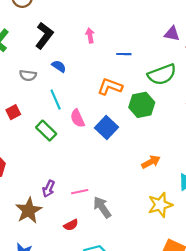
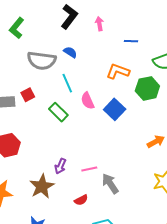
black L-shape: (44, 36) -> (69, 17), moved
gray semicircle: (28, 75) -> (42, 61), size x1.8

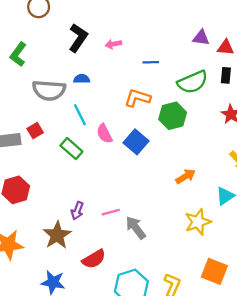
pink arrow: (99, 24) -> (113, 44), turned -88
blue semicircle: (70, 52) -> (82, 79), turned -32
red semicircle: (81, 200) -> (94, 259), moved, size x1.5

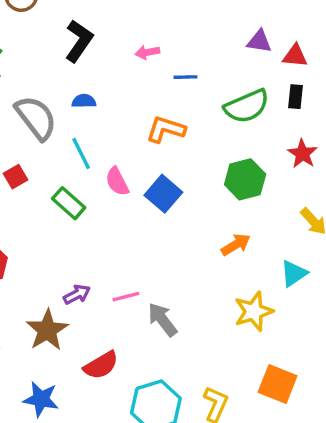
pink arrow: (113, 44) -> (147, 52), moved
gray semicircle: (49, 90) -> (36, 118), turned -132
green hexagon: (173, 116) -> (245, 179), moved
purple arrow: (77, 211) -> (77, 294), turned -138

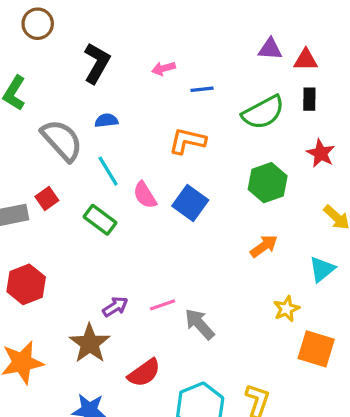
yellow star: (254, 311) -> (286, 309), size x0.7
orange square: (278, 384) -> (316, 349), moved

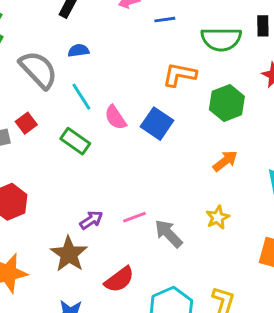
green semicircle: (263, 112) -> (221, 39), turned 30
orange L-shape: (187, 141) -> (179, 75), moved
yellow star: (286, 309) -> (218, 217), moved

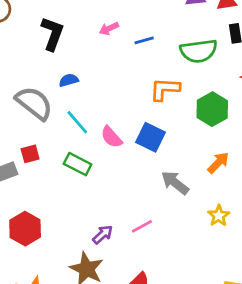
red square: (26, 123) -> (30, 154), turned 30
gray arrow: (169, 234) -> (175, 183), moved

